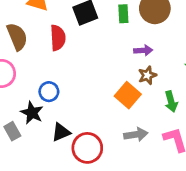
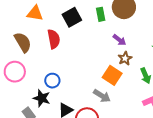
purple arrow: (143, 50) -> (119, 40), turned 48
gray arrow: (136, 135) -> (102, 96), moved, turned 48

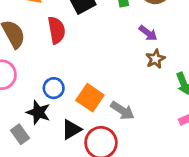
orange square: (112, 75) -> (90, 98), moved

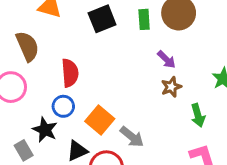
red semicircle: (56, 30) -> (70, 73), moved

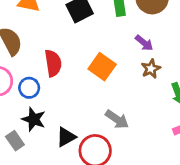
blue circle: (63, 106) -> (29, 88), moved
orange square: (100, 120) -> (102, 67), moved

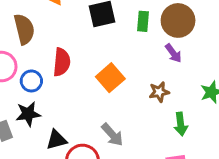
purple arrow: (144, 43) -> (173, 53), moved
black star: (34, 119) -> (28, 114), turned 30

